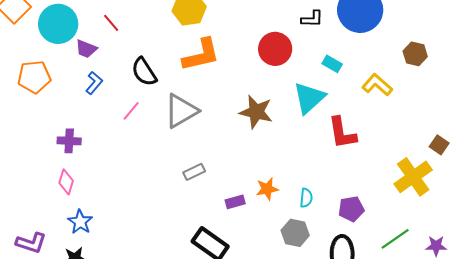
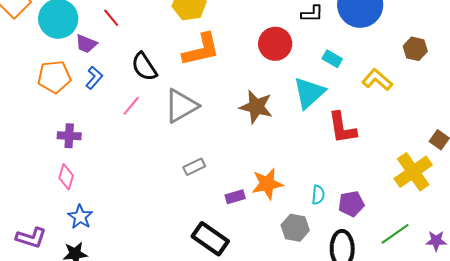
orange pentagon: (34, 77) -> (54, 77), moved
orange star: (267, 189) -> (267, 184), size x1.4
cyan semicircle: (306, 198) -> (318, 195), moved

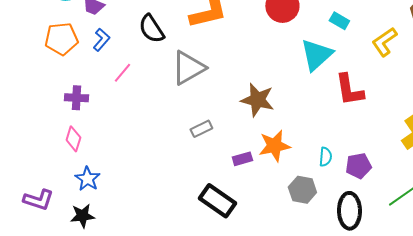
yellow L-shape: (377, 80) -> (384, 42), turned -76
pink line: (131, 106) -> (122, 73), moved
brown star: (256, 107) -> (257, 100), moved

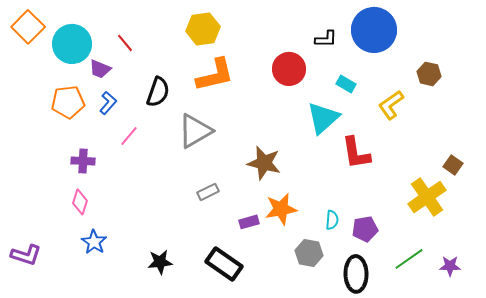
black semicircle: (151, 29) -> (158, 92), turned -128
purple L-shape: (38, 200) -> (26, 255), moved
black star: (82, 216) -> (160, 262), moved

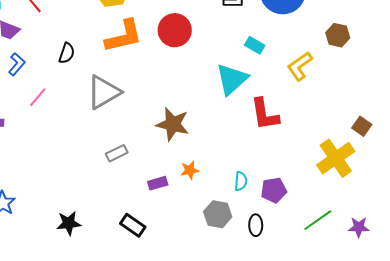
red circle: (289, 69) -> (175, 30), moved
black semicircle: (158, 92) -> (67, 53), size x0.7
orange star: (281, 209) -> (190, 170), size x0.6
black rectangle: (224, 264) -> (133, 225), size x0.7
black ellipse: (356, 274) -> (256, 225), moved, size x0.6

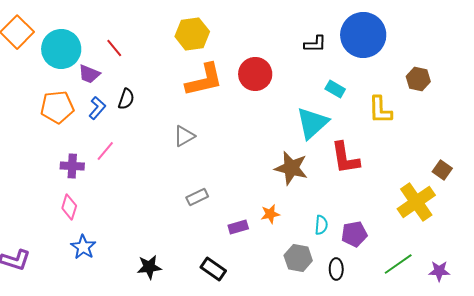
black semicircle: (67, 53) -> (126, 99), moved
yellow L-shape: (300, 66) -> (380, 110), turned -56
gray triangle: (104, 92) -> (184, 136), size x0.6
pink line: (38, 97) -> (105, 151), moved
brown star: (173, 124) -> (291, 168), moved

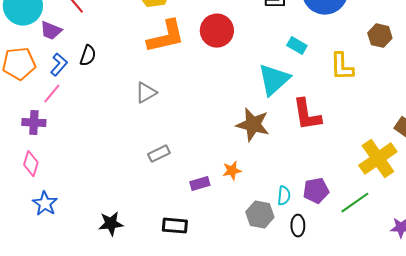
pink line: (105, 151) -> (52, 94), moved
cyan semicircle: (321, 225) -> (284, 196), moved
green line: (398, 264) -> (355, 203), moved
black rectangle: (213, 269) -> (175, 226), turned -30

